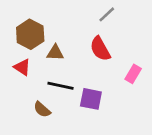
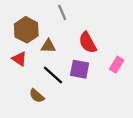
gray line: (107, 14) -> (62, 12), moved, turned -70
black line: (61, 86) -> (53, 75), turned 30
purple square: (91, 99) -> (80, 69), moved

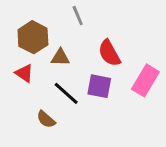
pink rectangle: (117, 65) -> (145, 80), size x1.5

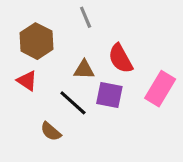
brown triangle: (60, 57) -> (84, 70), moved

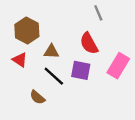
gray line: (86, 17) -> (98, 13), moved
brown triangle: (84, 70) -> (51, 52), moved

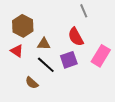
purple square: (81, 70) -> (69, 60), turned -30

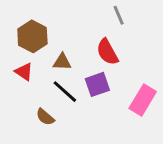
pink rectangle: (101, 56) -> (143, 100), moved

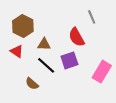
gray line: (119, 15) -> (92, 17), moved

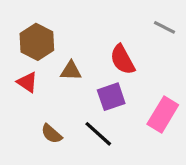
gray line: (92, 17) -> (164, 27), moved, turned -40
black line: (46, 65) -> (98, 134), moved

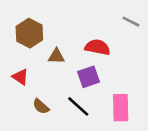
red semicircle: (123, 60) -> (98, 47), turned 130
red triangle: (27, 82) -> (20, 77), moved
pink rectangle: (163, 114) -> (121, 108), moved, turned -32

